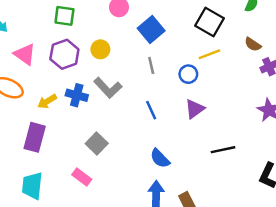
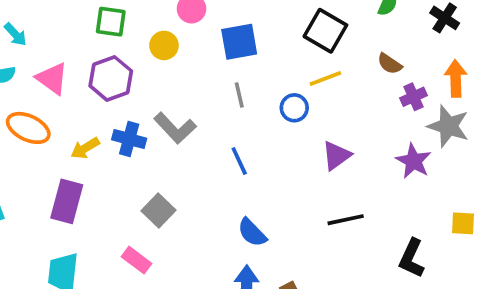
blue square: (151, 30) -> (239, 42), turned 30
yellow circle: (100, 49) -> (164, 45), moved
purple triangle: (195, 109) -> (336, 156), moved

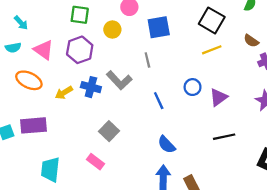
gray line: (239, 95) -> (147, 60), moved
blue circle: (294, 108) -> (193, 87), moved
purple rectangle: (67, 201) -> (33, 125), moved, turned 70

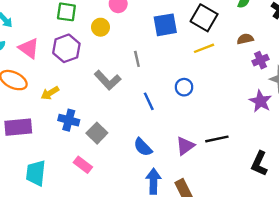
blue square: (159, 27) -> (165, 25), moved
brown semicircle: (251, 41) -> (245, 39), turned 133
blue cross: (91, 87) -> (69, 120), moved
purple triangle: (218, 97) -> (185, 146), moved
blue semicircle: (167, 145) -> (143, 147), moved

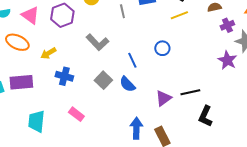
gray line: (137, 59) -> (122, 11), moved
gray square: (97, 133) -> (103, 80), moved
blue semicircle: (143, 147) -> (127, 84), moved
black L-shape: (259, 164) -> (205, 116), moved

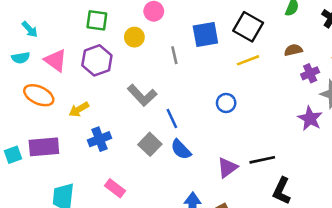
blue line: (132, 60) -> (172, 118), moved
blue cross: (64, 76) -> (99, 139), turned -36

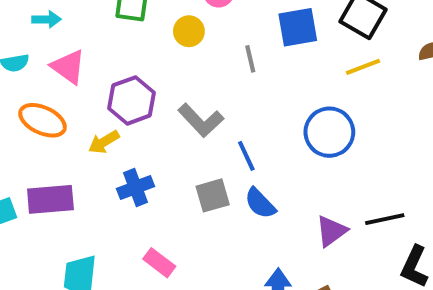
cyan arrow: (30, 29) -> (46, 19), moved, turned -48
purple hexagon: (97, 60) -> (132, 100), moved
blue circle: (226, 103) -> (329, 132), size x1.6
gray square: (150, 144) -> (213, 195), turned 30

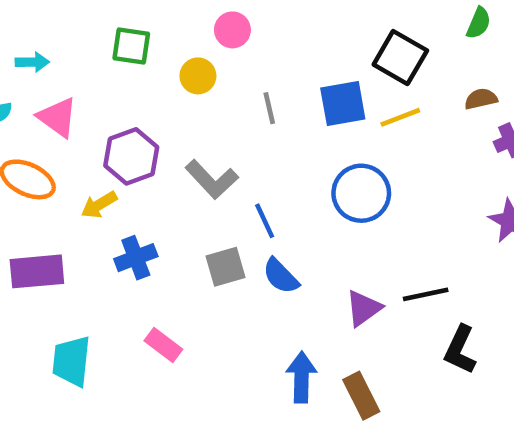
blue square: (298, 27) -> (343, 104), moved

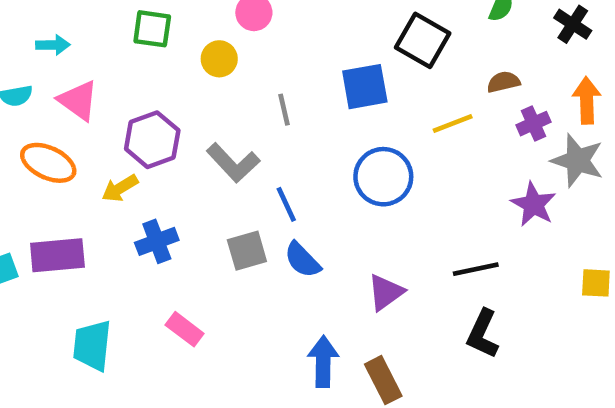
gray line: (269, 108) -> (284, 110), moved
yellow line: (400, 117) -> (453, 124), moved
black line: (426, 294) -> (476, 269), moved

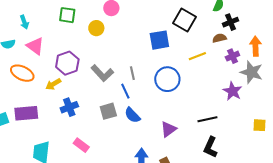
black cross: (573, 24) -> (230, 22), moved, turned 35
cyan arrow: (53, 45) -> (24, 22), turned 72
gray line: (284, 110) -> (132, 73), moved

